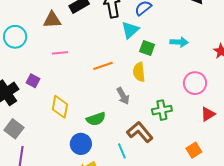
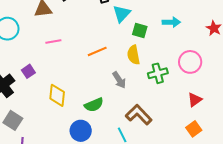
purple square: (33, 81) -> (28, 71), turned 32
green cross: (162, 110) -> (158, 73), moved
red triangle: (208, 114) -> (195, 100), moved

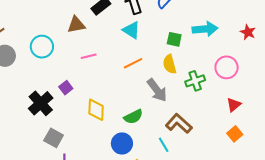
cyan triangle: (122, 14) -> (131, 30), moved, turned -36
cyan arrow: (171, 22) -> (205, 29), size x1.4
gray arrow: (119, 80) -> (157, 90), size x1.4

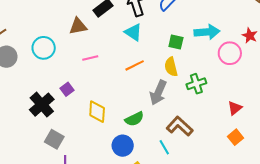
pink circle: (227, 67) -> (230, 53), moved
gray arrow: (157, 90) -> (158, 93), turned 60

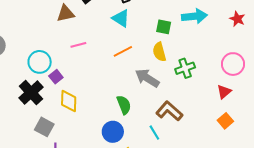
cyan circle: (44, 48) -> (40, 62), moved
pink circle: (230, 53) -> (233, 64), moved
gray arrow: (158, 93) -> (147, 78), turned 100
yellow diamond: (97, 112) -> (69, 101), moved
green semicircle: (134, 119) -> (124, 105), turned -84

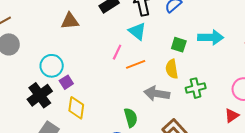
brown triangle: (66, 13) -> (70, 21), moved
pink line: (78, 45) -> (117, 52), moved, turned -56
gray arrow: (147, 78) -> (157, 94), turned -30

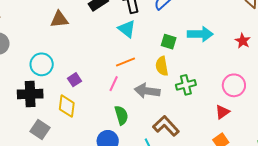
pink line: (117, 52) -> (114, 84), moved
purple square: (66, 82) -> (74, 80), moved
black cross: (40, 95) -> (30, 94), turned 35

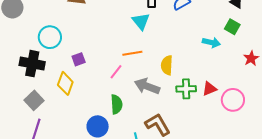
cyan arrow: (200, 34) -> (211, 42), size x0.7
green square: (169, 42) -> (232, 27), moved
red triangle: (222, 112) -> (209, 89), moved

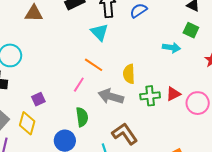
orange line: (132, 53) -> (94, 65), turned 48
purple square: (79, 59) -> (38, 99), moved
yellow diamond: (65, 83) -> (27, 123), moved

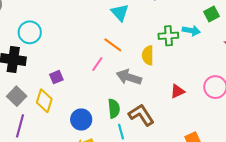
green square: (191, 30) -> (211, 14), turned 35
red triangle: (173, 94) -> (178, 91), moved
green cross: (150, 96) -> (168, 36), moved
green semicircle: (82, 117) -> (114, 108), moved

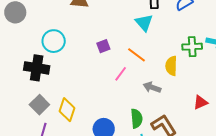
purple square: (56, 77) -> (103, 46), moved
gray arrow: (129, 77) -> (152, 87), size x0.7

